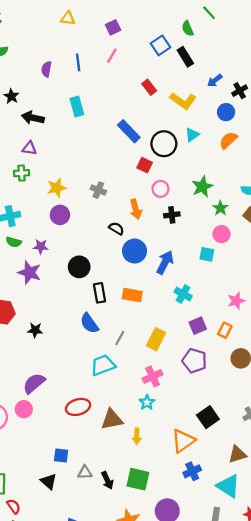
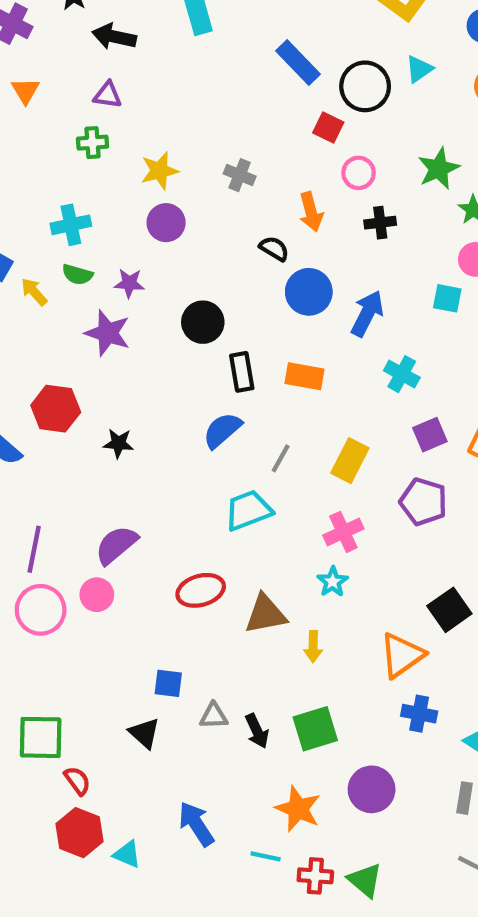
blue semicircle: (89, 323) -> (222, 430), turned 85
blue cross: (192, 471) -> (419, 714), turned 36
green square: (138, 479) -> (315, 729), turned -30

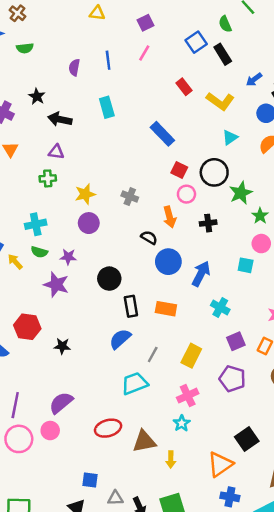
black circle: (365, 86) -> (214, 172), moved
pink circle: (359, 173) -> (186, 194), moved

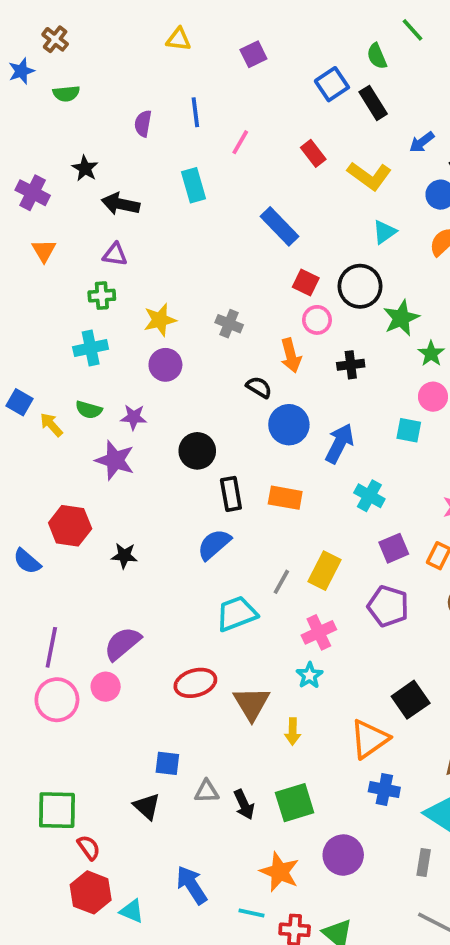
pink line: (144, 53) -> (240, 142), moved
cyan cross: (36, 224) -> (91, 348), moved
gray line: (153, 355) -> (281, 582), moved
brown triangle: (144, 441) -> (252, 703), turned -50

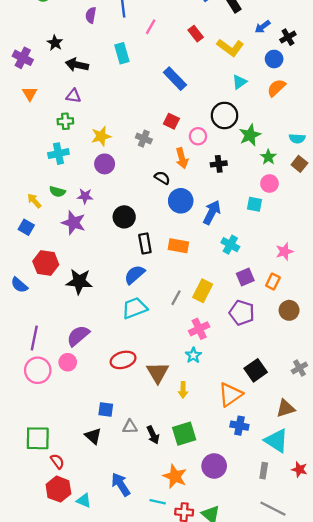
red square: (306, 283) -> (171, 121), moved
blue square: (20, 402) -> (26, 227), moved
black star: (124, 556) -> (79, 282), size x1.6
cyan trapezoid: (237, 614) -> (135, 308), moved

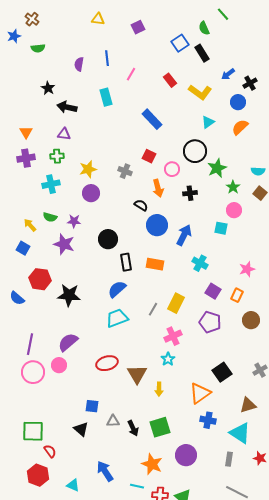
purple cross: (23, 58) -> (26, 158), moved, turned -36
purple square: (245, 277) -> (213, 291), turned -35
red hexagon: (58, 489) -> (38, 475), moved

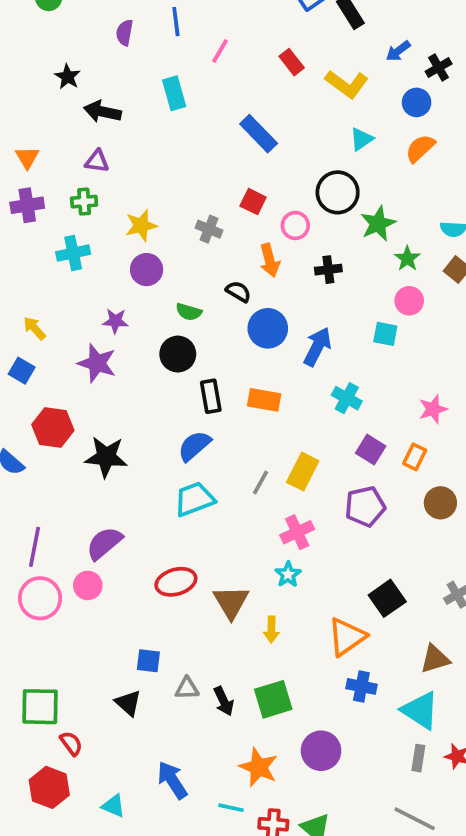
green semicircle: (50, 217) -> (189, 312), moved
purple pentagon: (210, 322) -> (365, 506), turned -30
gray rectangle: (229, 459) -> (418, 758), moved

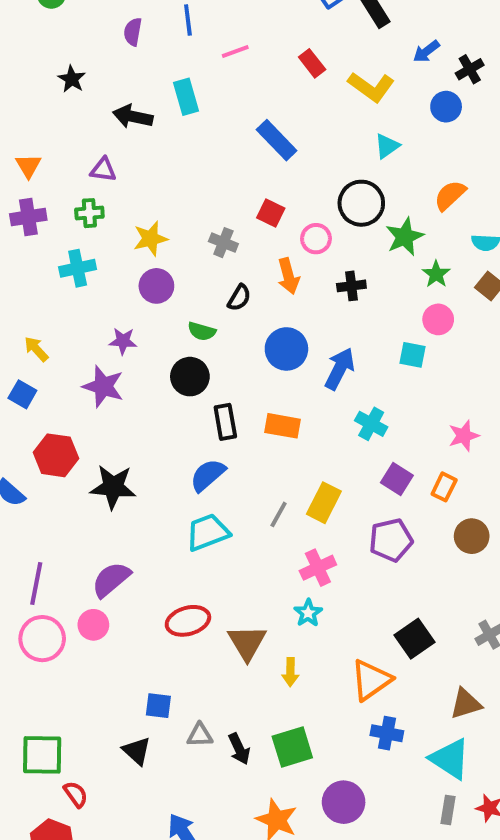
pink line: (220, 51) -> (235, 51), turned 40
black arrow: (102, 112) -> (133, 116), moved
orange semicircle: (420, 148) -> (450, 195), moved
black semicircle: (238, 292) -> (239, 298), moved, turned 90

